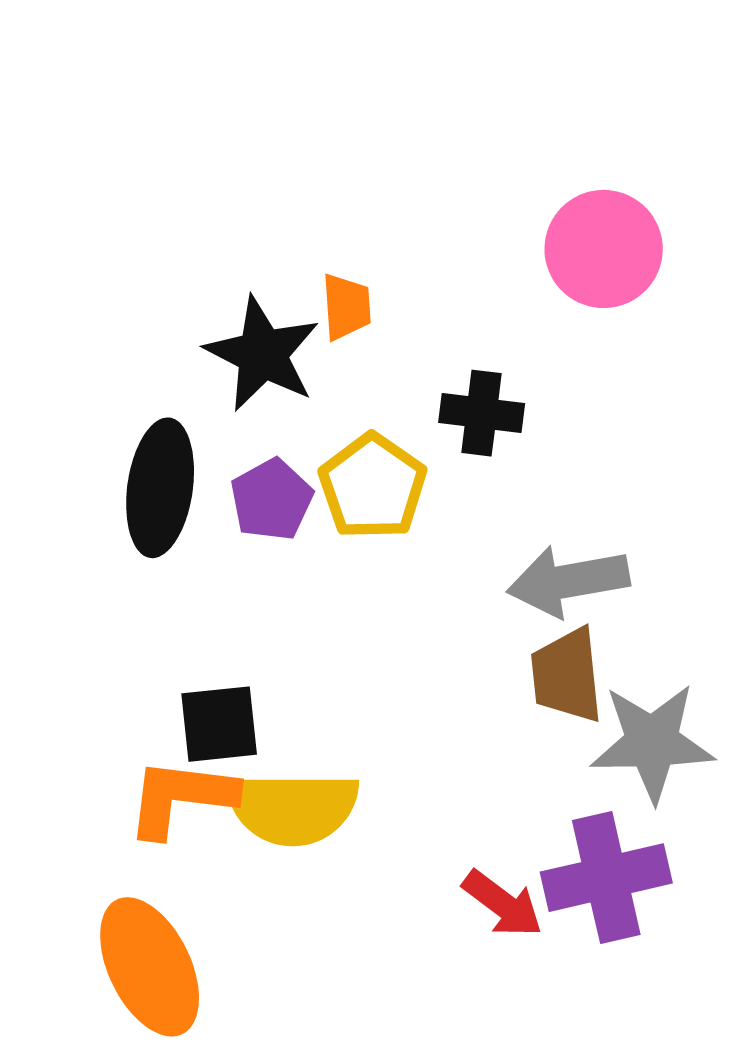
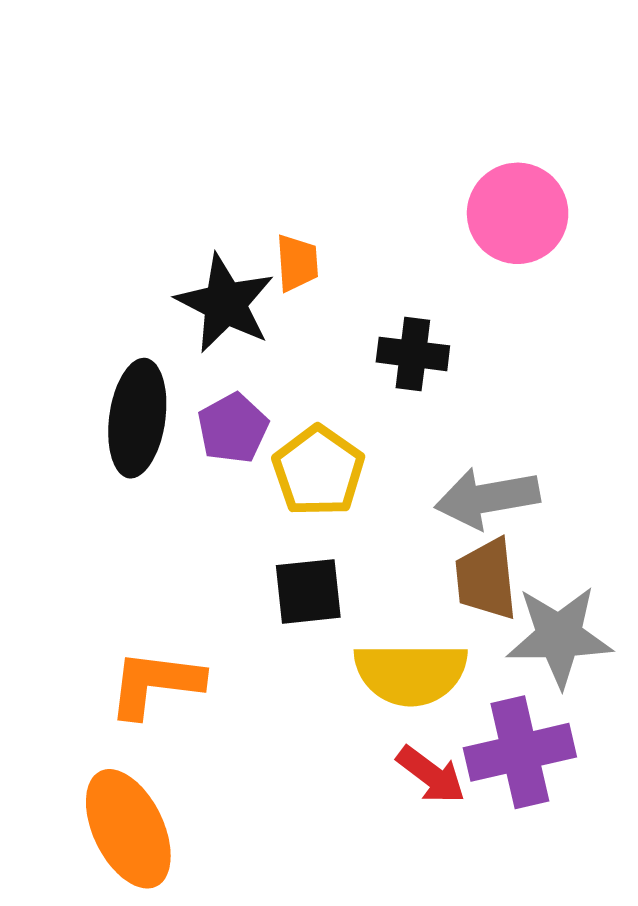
yellow pentagon: (373, 487) -> (318, 471), moved
black square: (219, 724) -> (308, 591), moved
yellow semicircle: (293, 808) -> (411, 674), moved

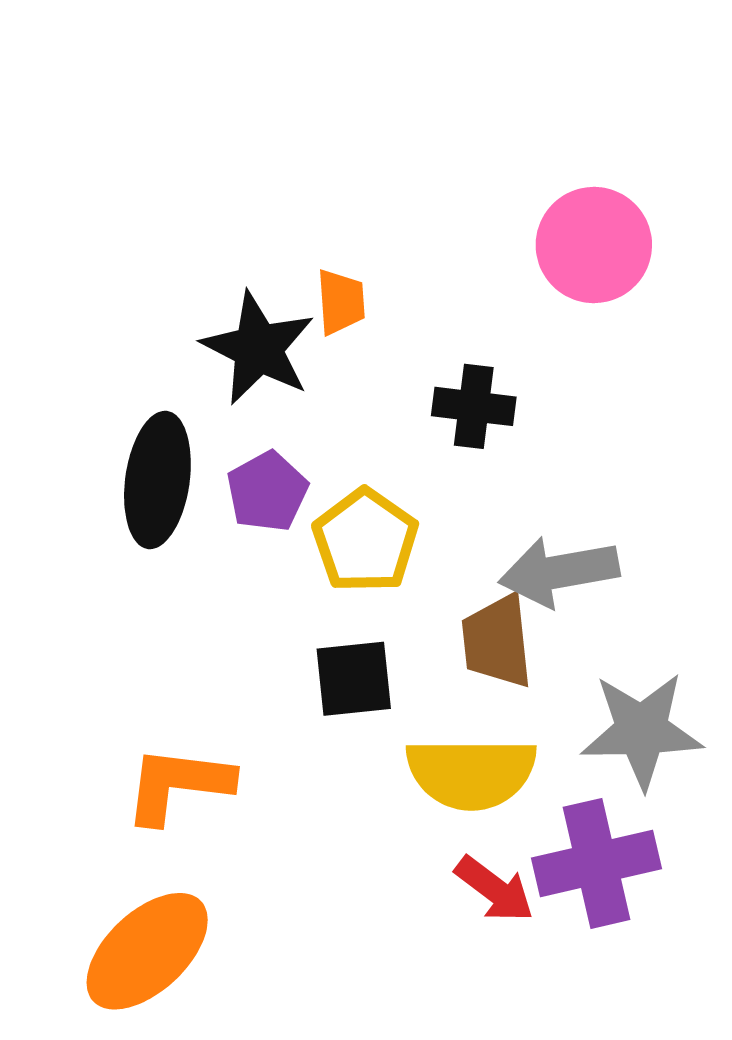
brown trapezoid: (486, 579) -> (497, 641), moved
orange ellipse: (128, 829) -> (147, 951), turned 73

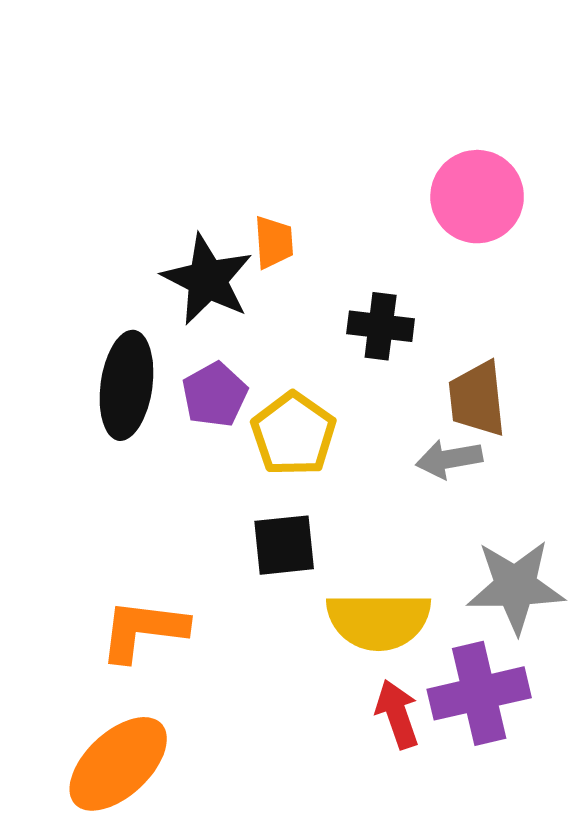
gray arrow: (559, 572) -> (449, 459), size x0.7
brown trapezoid: (497, 641) -> (477, 399), moved
red arrow: (494, 889) -> (397, 714), turned -146

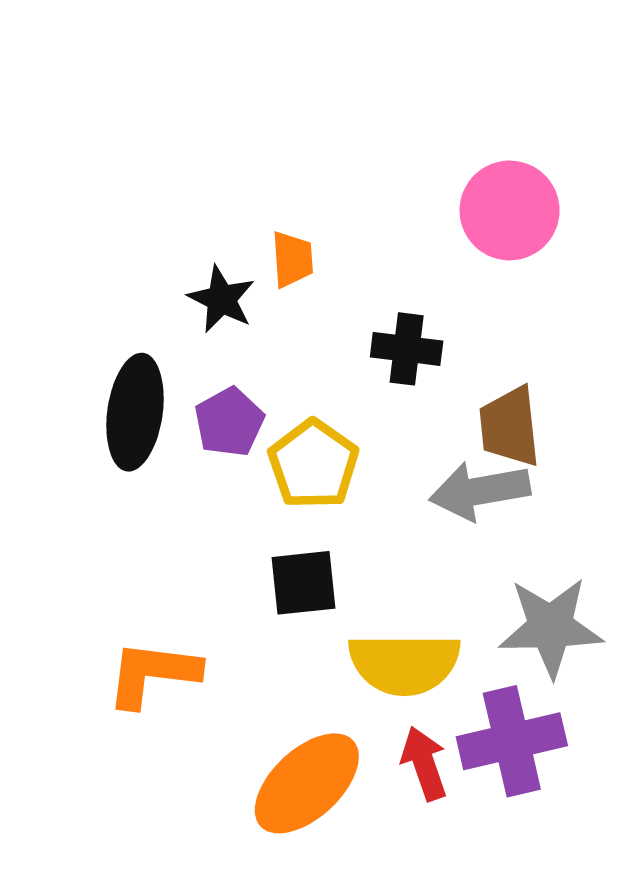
black star: (207, 280) -> (221, 299), size x0.7
gray arrow: (449, 459) -> (480, 491), size x1.4
orange ellipse: (118, 764) -> (307, 783), moved

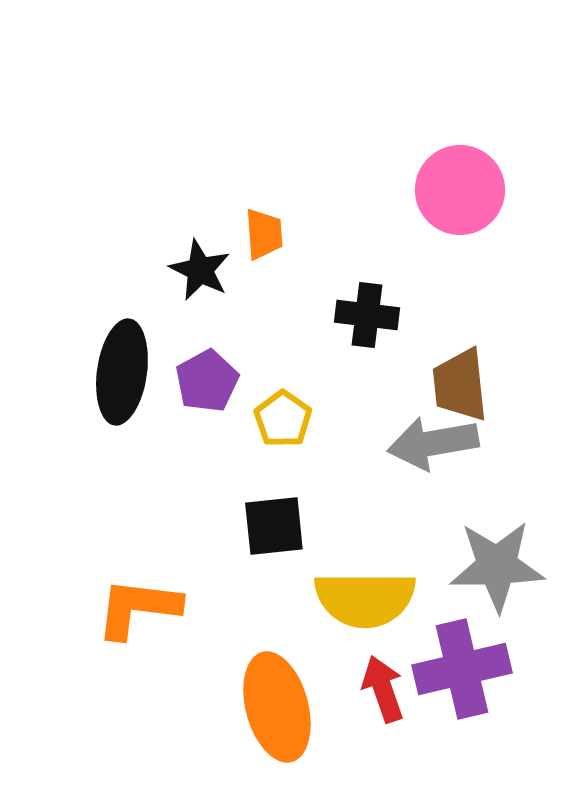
yellow pentagon: (313, 464) -> (283, 419), size x0.7
orange ellipse: (307, 783) -> (277, 707), turned -62

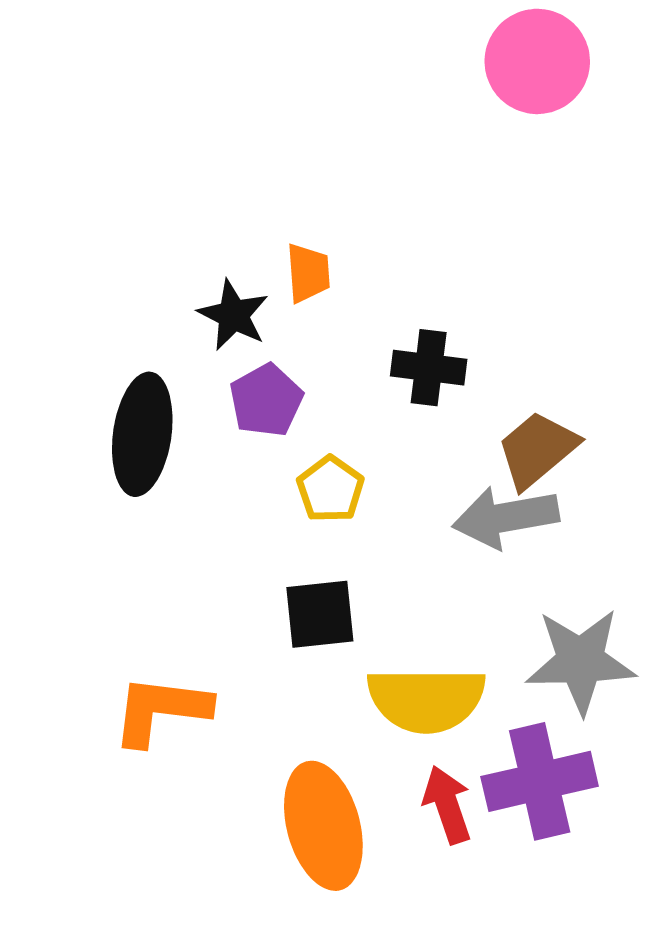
pink circle: (460, 190) -> (537, 61), moved
purple pentagon: (207, 381) -> (266, 400), moved
brown trapezoid: (460, 385) -> (537, 449), turned 56

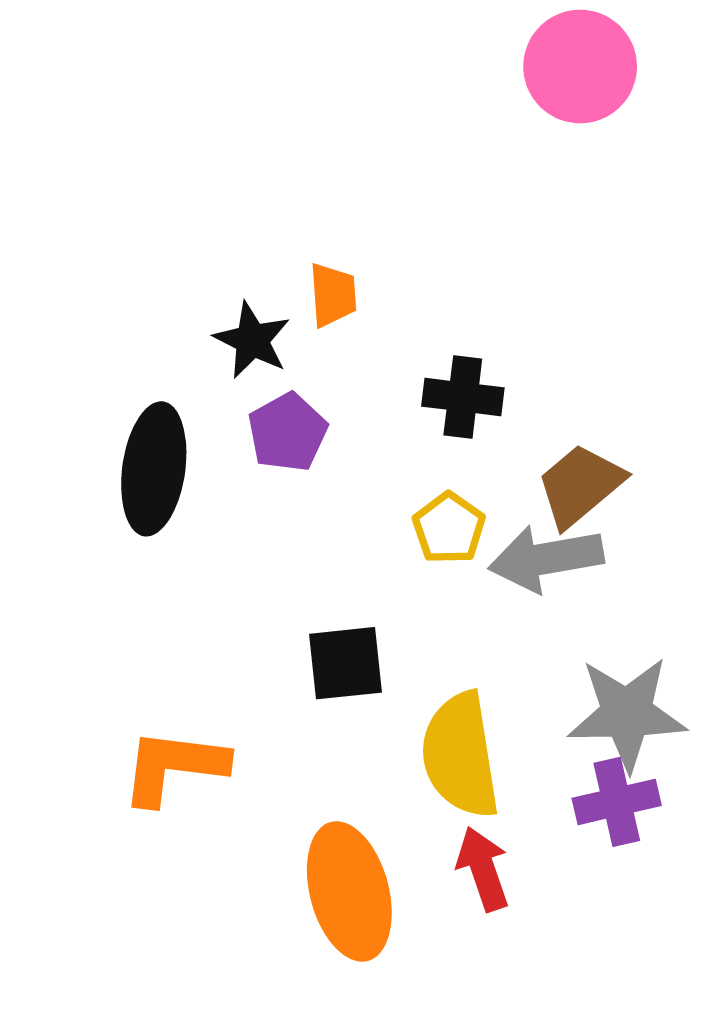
yellow pentagon: (330, 489) -> (449, 528), moved
yellow semicircle: (426, 700) -> (460, 755), turned 81
purple cross: (540, 781) -> (617, 802), moved, size x0.7

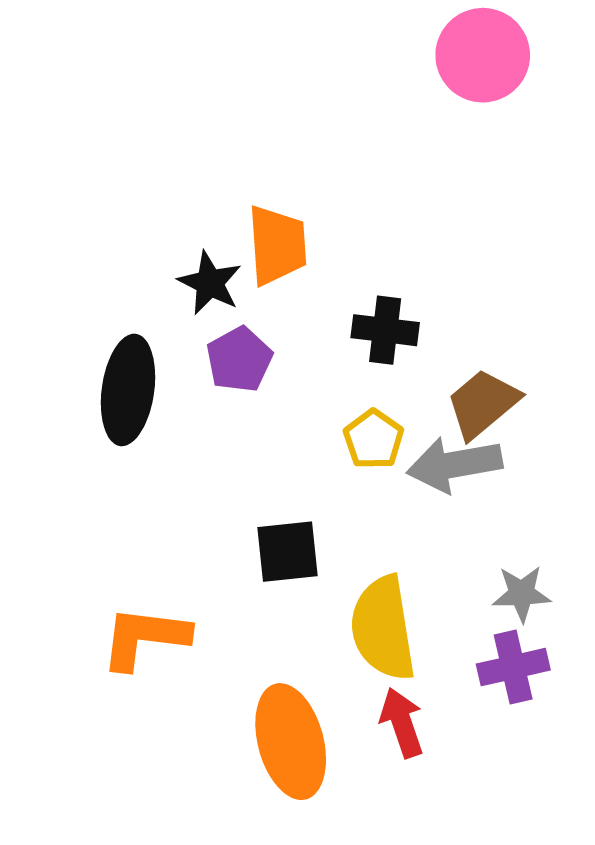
orange trapezoid: (333, 295) -> (277, 245), size x1.5
gray star: (627, 714) -> (522, 594), size x0.6

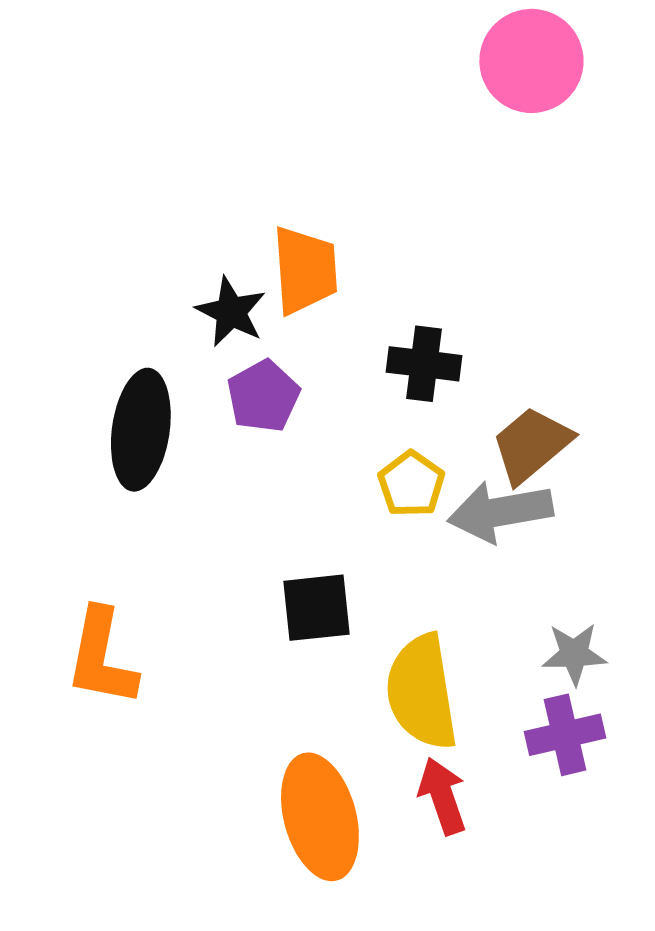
orange L-shape: (145, 638) -> (102, 657), moved, turned -86

